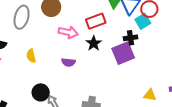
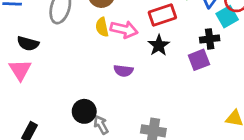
purple square: (123, 53) -> (199, 60), size x0.7
yellow semicircle: (31, 56) -> (102, 27), moved

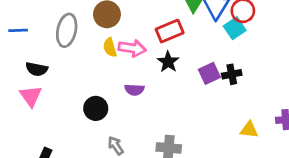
black cross: (210, 39) -> (232, 74), moved
black circle: (84, 111) -> (96, 108), moved

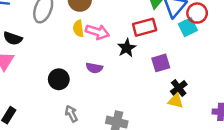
red rectangle: (170, 31) -> (145, 27), moved
black cross: (232, 74) -> (179, 88), moved, turned -35
yellow triangle: (249, 130) -> (176, 101), moved

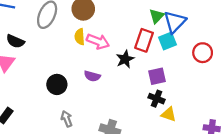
red circle: (197, 13) -> (203, 53), moved
red rectangle: (145, 27) -> (144, 40), turned -60
cyan square: (188, 27) -> (168, 41), moved
black cross: (179, 88) -> (157, 99), moved, turned -35

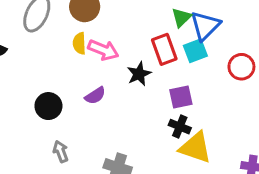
red rectangle: (144, 40) -> (164, 49), turned -40
purple semicircle: (92, 76) -> (95, 96), turned -49
yellow triangle: (169, 114) -> (195, 148), size x1.6

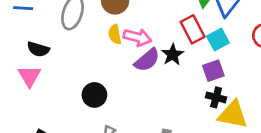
cyan square: (195, 51) -> (218, 39), moved
purple semicircle: (95, 96) -> (147, 60), moved, size x1.4

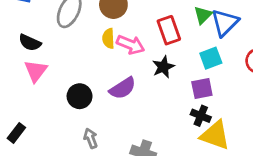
red rectangle: (193, 29) -> (169, 30), moved
purple semicircle: (147, 60) -> (123, 88), moved
pink triangle: (30, 76) -> (36, 71), moved

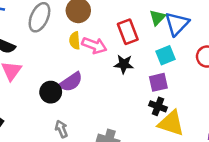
black star: (163, 67) -> (124, 64), turned 30
purple semicircle: (123, 88) -> (71, 82), moved

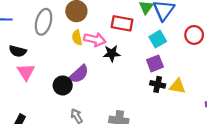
red rectangle: (128, 32) -> (122, 23), turned -50
black star: (124, 64) -> (112, 53), moved
yellow triangle: (171, 123) -> (178, 86), moved, size x0.7

